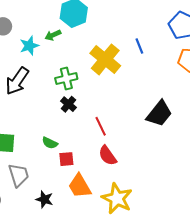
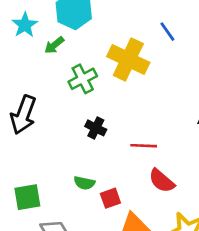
cyan star: (29, 46) -> (25, 25), moved
green cross: (66, 78) -> (83, 79), moved
red line: (101, 126) -> (144, 146), turned -48

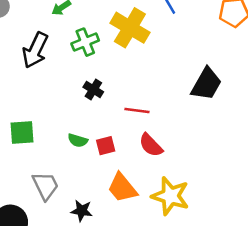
black arrow: (23, 115) -> (35, 50), moved
green square: (27, 197) -> (22, 133), moved
red square: (110, 198) -> (106, 146), moved

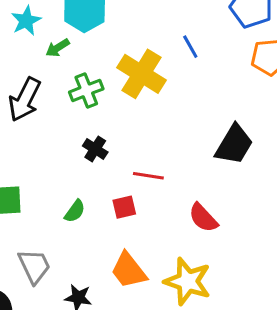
green semicircle: (78, 140) -> (75, 211), turned -72
red semicircle: (151, 145) -> (203, 218), moved
red square: (106, 146) -> (124, 207), moved

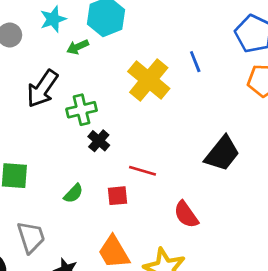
green cross: (86, 90) -> (82, 110), moved

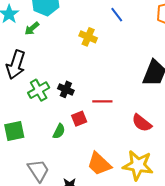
yellow cross: (149, 80) -> (88, 37), size x0.6
green cross: (82, 110) -> (39, 90), moved
red square: (118, 196) -> (79, 119), moved

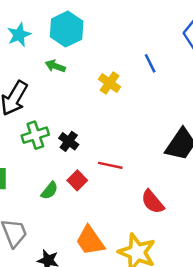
green arrow: (32, 28) -> (55, 66), moved, turned 49
red square: (79, 119) -> (77, 180), turned -35

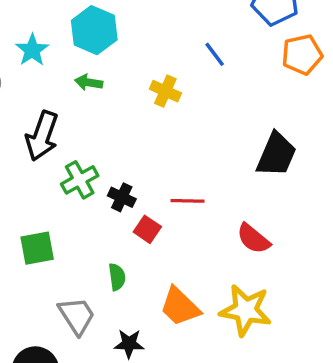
black cross: (69, 141) -> (122, 197), moved
green semicircle: (49, 191) -> (117, 277), moved, turned -36

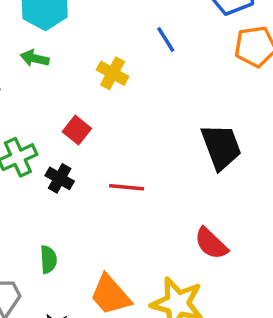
black trapezoid: (276, 155) -> (221, 147), turned -48
red square: (147, 229) -> (77, 130), moved
red semicircle: (253, 239) -> (211, 243), moved

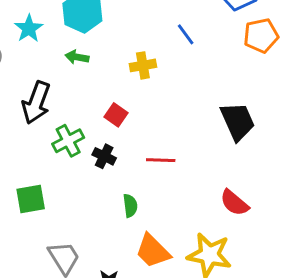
yellow cross: (113, 73) -> (143, 65), turned -35
green semicircle: (48, 259) -> (130, 206), moved

